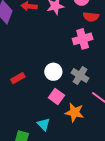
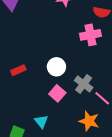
gray cross: (80, 76) -> (84, 84), moved
orange star: (74, 112) -> (89, 121), moved

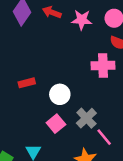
red rectangle: (18, 70) -> (27, 83), moved

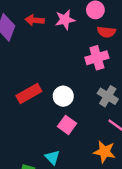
red rectangle: (27, 83) -> (29, 94), size x1.5
gray cross: (86, 118) -> (108, 96), moved

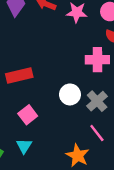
white circle: (63, 96) -> (70, 94), moved
pink square: (67, 125) -> (28, 115), moved

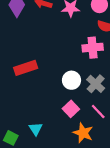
pink square: (28, 115) -> (71, 109), moved

